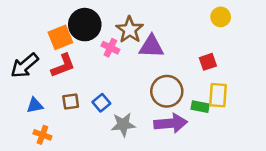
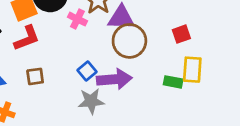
brown circle: (167, 91) -> (129, 41), moved
blue square: (101, 103) -> (87, 71), moved
purple arrow: (171, 123) -> (114, 79), moved

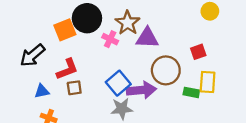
red L-shape: (27, 38) -> (67, 69), moved
brown circle: (129, 41) -> (166, 70), moved
blue square: (87, 71) -> (118, 83), size x1.5

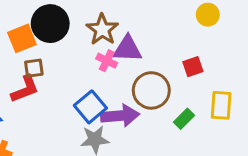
pink cross: (110, 39) -> (107, 61), moved
yellow rectangle: (208, 82) -> (221, 105), moved
brown square: (74, 88) -> (34, 68), moved
green rectangle: (191, 92) -> (184, 119), turned -56

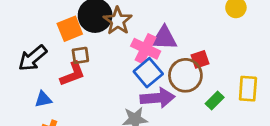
brown star: (102, 30) -> (118, 21), moved
pink cross: (107, 61) -> (146, 49), size x1.5
red square: (193, 67) -> (200, 59), moved
blue square: (90, 107) -> (148, 73), moved

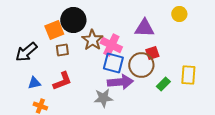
brown star: (118, 21) -> (92, 40), moved
purple triangle: (164, 38) -> (144, 28), moved
blue square: (148, 73) -> (113, 63), turned -35
red L-shape: (72, 74) -> (62, 81), moved

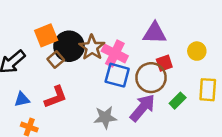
yellow circle: (179, 14) -> (197, 51), moved
black circle: (73, 20) -> (69, 46), moved
brown square: (62, 50) -> (56, 60), turned -32
purple arrow: (120, 82) -> (143, 108), moved, turned -45

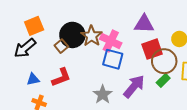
orange square: (46, 35) -> (34, 26), moved
red square: (164, 63) -> (152, 49), size x1.5
brown circle: (151, 78) -> (164, 61), moved
gray star: (105, 117) -> (103, 94), turned -30

